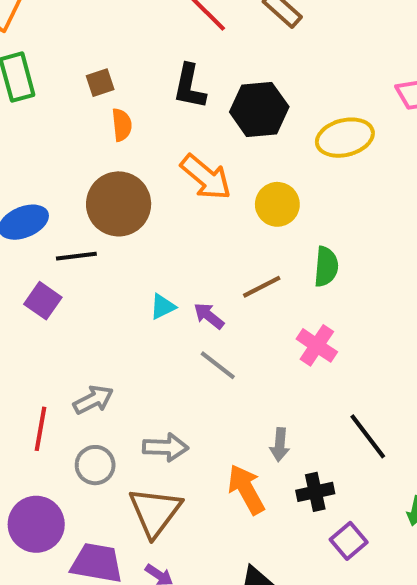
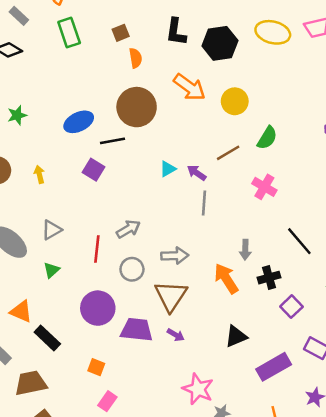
yellow ellipse: (345, 138) -> (273, 32), moved, turned 32
green semicircle: (326, 267) -> (267, 138), turned 30
gray line: (218, 365) -> (204, 203), turned 60

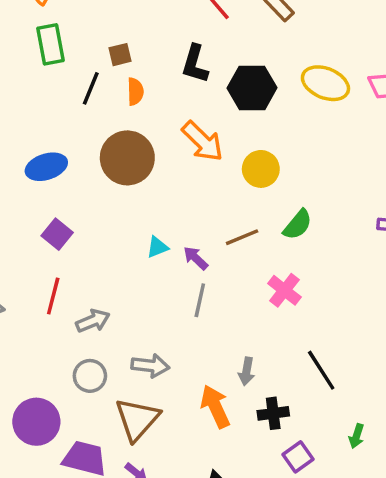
black line: (113, 141) -> (91, 88), moved, turned -65
red line: (97, 249) -> (53, 296), moved

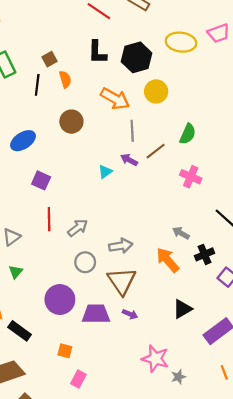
brown circle: (127, 158) -> (71, 122), size x0.7
yellow circle: (261, 169) -> (156, 91), moved
purple arrow: (196, 258) -> (129, 160), moved
gray line: (200, 300) -> (132, 131), moved
gray arrow: (247, 371) -> (181, 233), turned 126

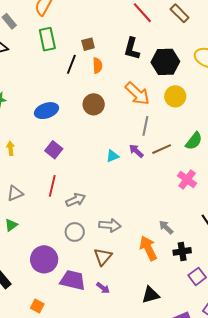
brown triangle: (122, 281) -> (103, 257), size x0.7

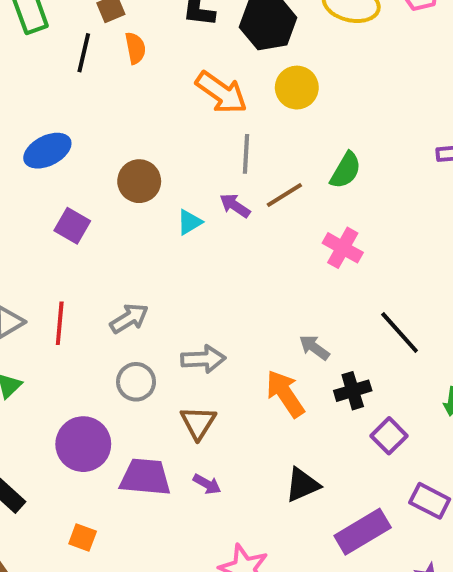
brown circle: (94, 104) -> (139, 181), moved
red line: (52, 186) -> (60, 323), moved

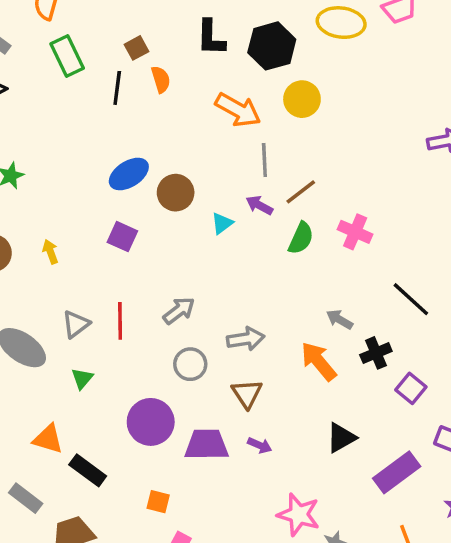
blue ellipse: (47, 151) -> (129, 174), moved
green semicircle: (346, 170) -> (301, 238), moved

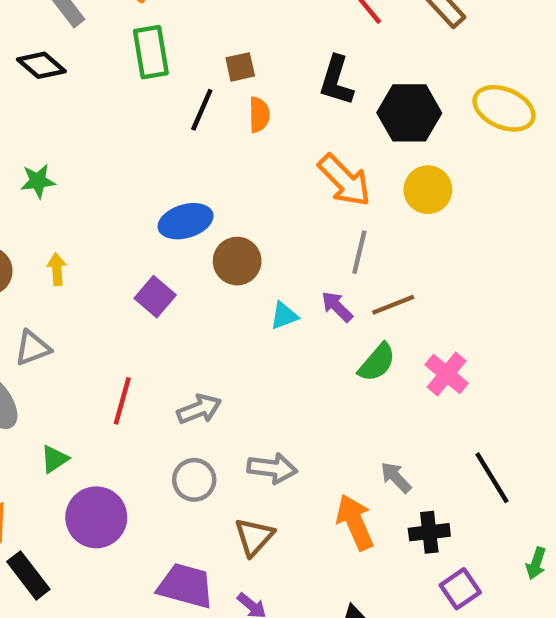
yellow arrow: (50, 252) -> (57, 269), moved
gray triangle: (76, 324) -> (33, 348), moved
purple circle: (151, 422) -> (96, 517), moved

